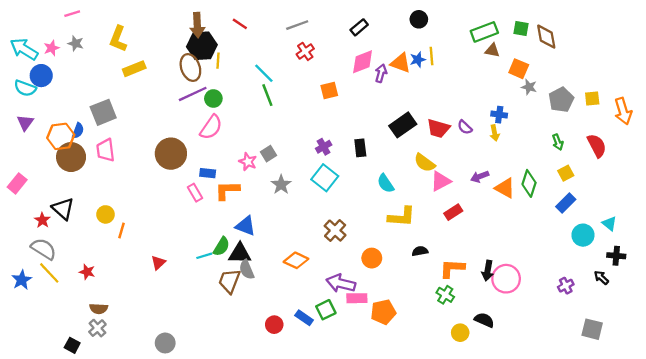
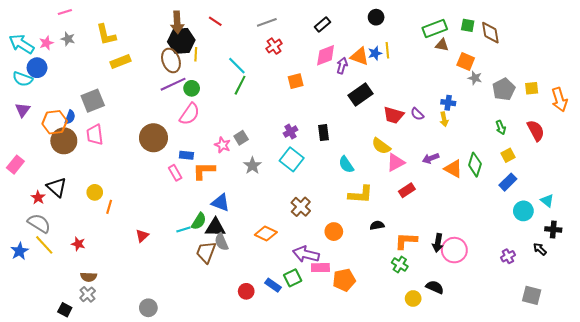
yellow L-shape: (118, 39) -> (106, 35), turned -35
green line: (267, 95) -> (240, 85), turned 48
black rectangle: (403, 125) -> (361, 94), moved

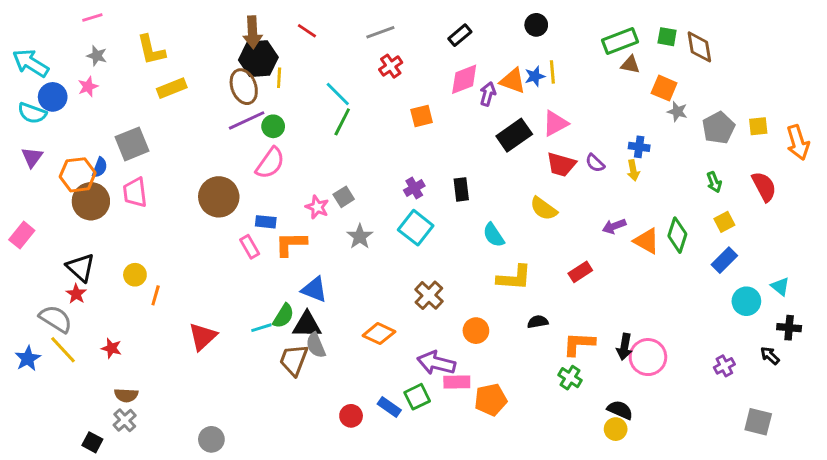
pink star: (46, 43) -> (88, 87), moved
pink triangle: (396, 162) -> (555, 123), moved
red star: (38, 198) -> (76, 294), moved
red triangle: (142, 236) -> (203, 336), size x1.5
yellow circle: (413, 298) -> (616, 429), moved

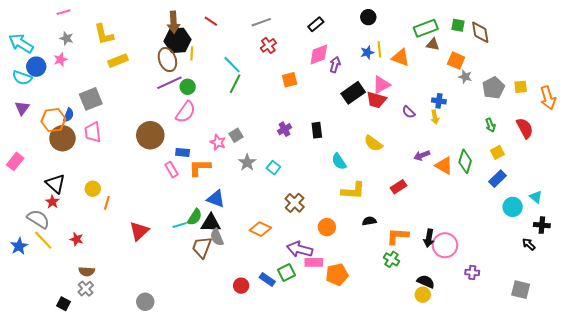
orange triangle: (513, 81) -> (401, 58), moved
red trapezoid: (561, 165) -> (376, 100), moved
cyan square: (416, 228) -> (273, 168), moved, size x0.6
purple cross: (724, 366) -> (472, 272), moved, turned 32

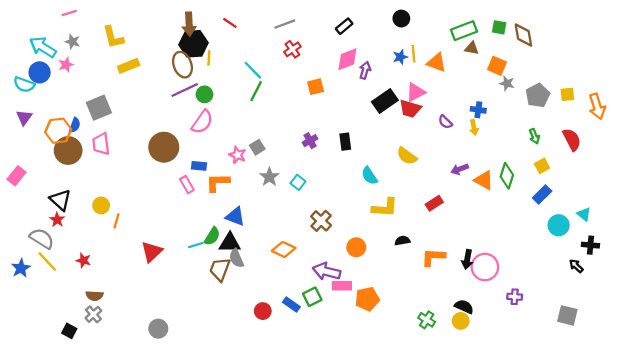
cyan arrow: (21, 43) -> (43, 47), moved
green cross: (391, 259) -> (427, 320), moved

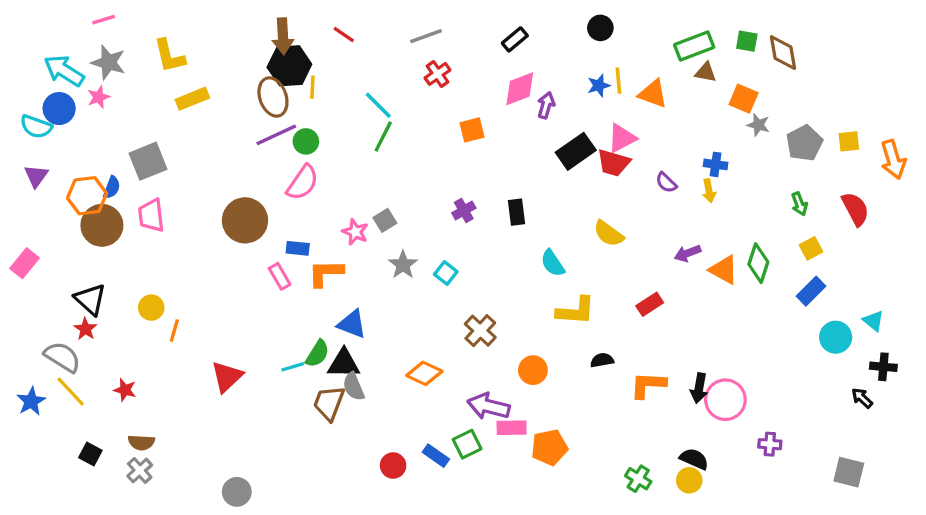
gray star: (73, 42) -> (108, 62), size x1.5
black square: (69, 331) -> (90, 454), moved

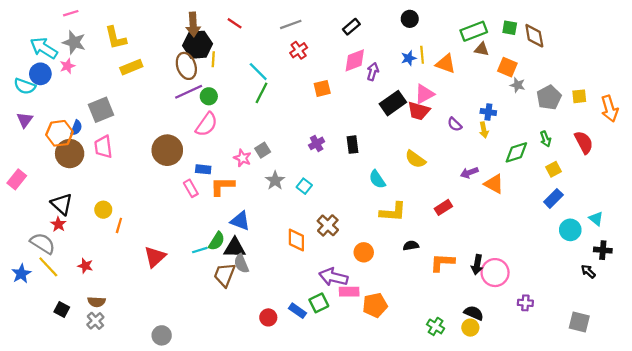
green diamond: (758, 263) -> (516, 152), moved, turned 55
orange diamond: (424, 373) -> (296, 240), moved, turned 65

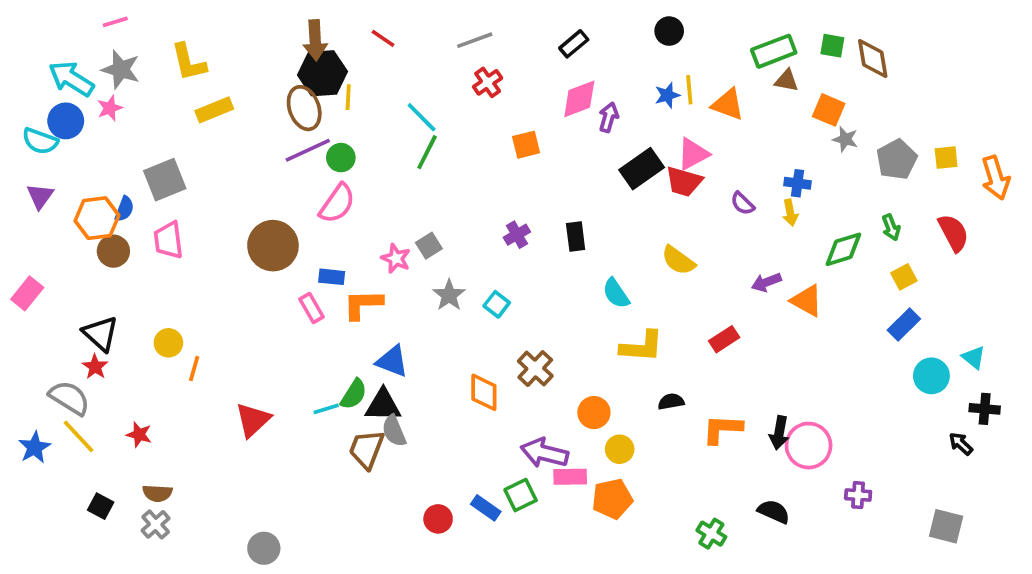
brown circle: (70, 154) -> (113, 251), size x0.7
yellow circle: (470, 328) -> (620, 449), moved

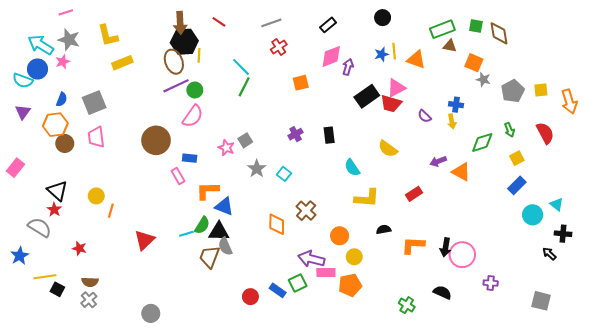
blue semicircle: (124, 209) -> (62, 99), moved
orange L-shape: (363, 304) -> (207, 191), moved
yellow line: (79, 436) -> (45, 277), moved, turned -55

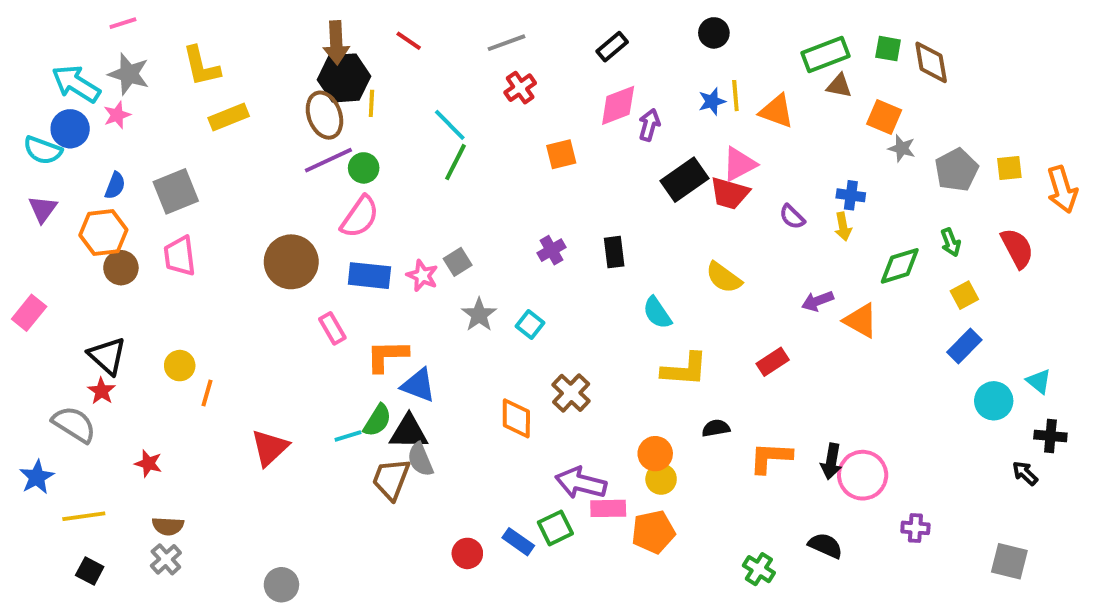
blue rectangle: (190, 158) -> (369, 276), moved, size x1.5
orange circle: (340, 236) -> (655, 454), moved
black square: (57, 289) -> (90, 571), moved

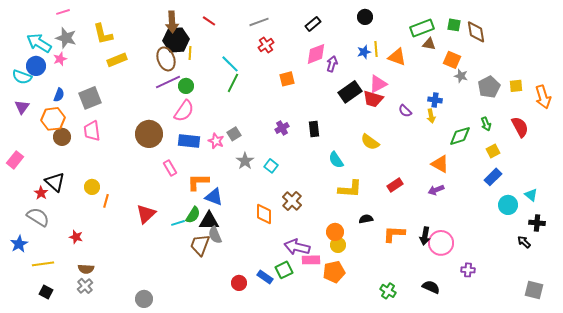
purple arrow: (818, 301) -> (436, 190), moved
red star: (101, 391) -> (41, 193), moved
red triangle: (270, 448) -> (146, 214), moved
black semicircle: (825, 546) -> (431, 287), moved
gray square: (1009, 561) -> (534, 290), moved

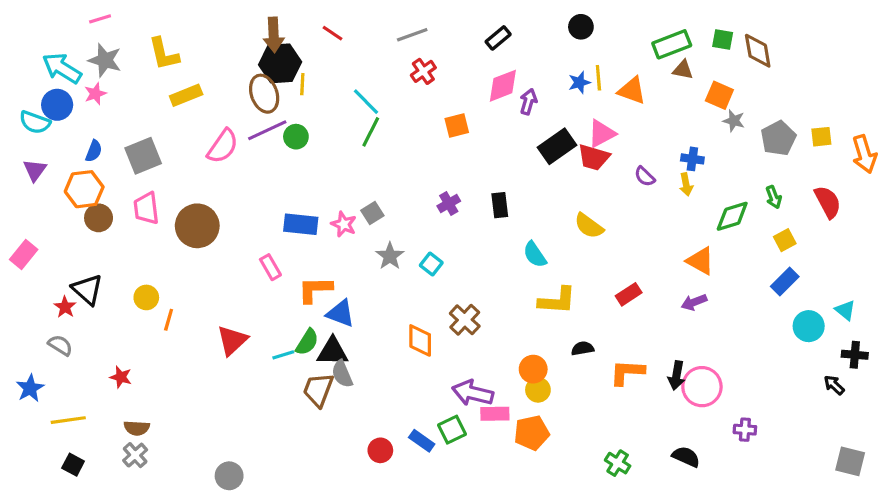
pink semicircle: (184, 111) -> (223, 146), moved
brown circle: (149, 134) -> (197, 226), moved
gray semicircle: (38, 217) -> (60, 345), size x0.7

